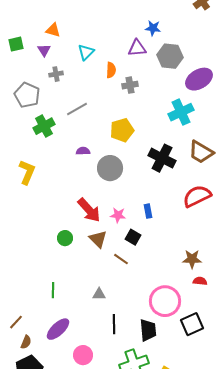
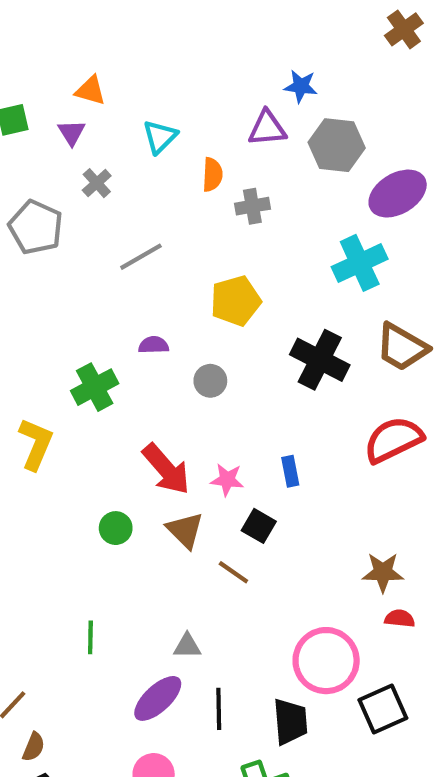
gray cross: (56, 74) -> (97, 183), turned -32
green cross: (44, 126) -> (95, 387), moved
gray circle: (110, 168) -> (210, 381), size x0.6
yellow L-shape: (27, 172) -> (36, 444), moved
purple ellipse: (58, 329) -> (158, 698), moved

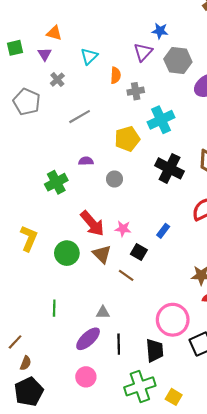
purple triangle: (267, 128) -> (143, 52), turned -42
cyan cross: (360, 263) -> (161, 120), moved
yellow L-shape: (36, 444) -> (29, 238), moved
blue rectangle: (290, 471) -> (163, 231), moved, turned 48
green circle: (116, 528) -> (67, 253), size x1.5

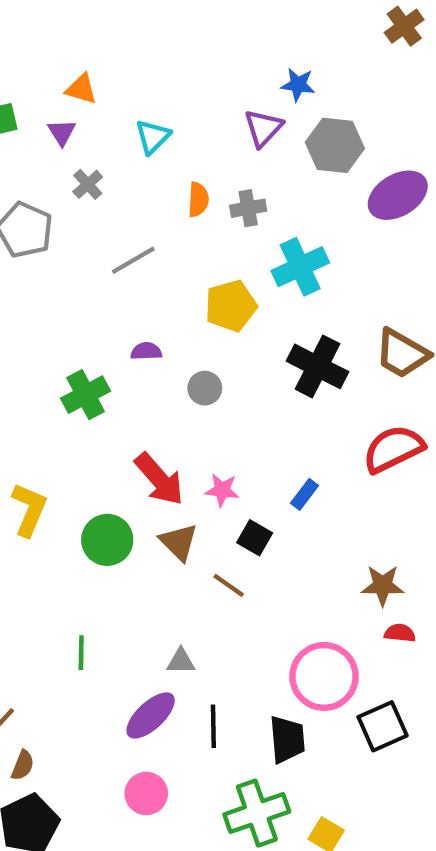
orange semicircle: (116, 75) -> (198, 200), moved

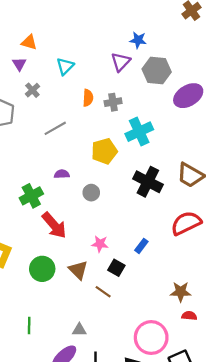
red arrow: (159, 479) -> (54, 225), moved

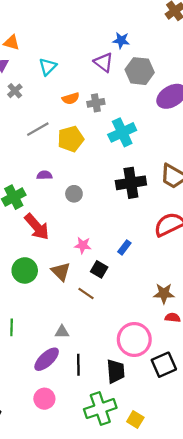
purple triangle: (121, 62) -> (104, 62), turned -36
orange semicircle: (88, 98) -> (71, 98), turned 70
yellow pentagon: (104, 151) -> (71, 139), moved
black cross: (148, 182) -> (131, 183), turned -36

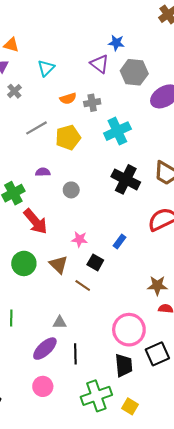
black cross: (131, 183) -> (126, 179), turned 36
black trapezoid: (116, 371) -> (124, 365), moved

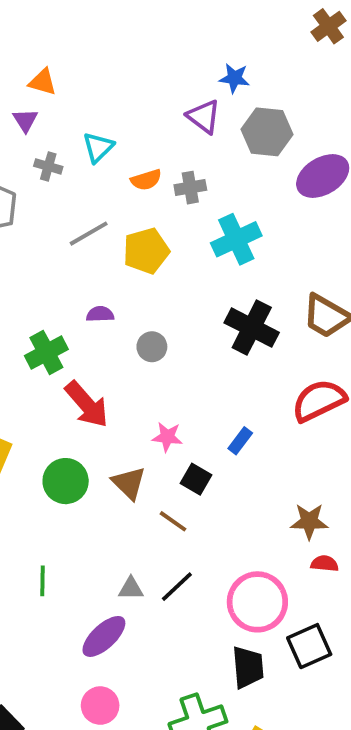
cyan triangle: (46, 68) -> (98, 147), moved
gray cross: (14, 91) -> (48, 166), turned -32
black line: (75, 354) -> (177, 587), moved, turned 48

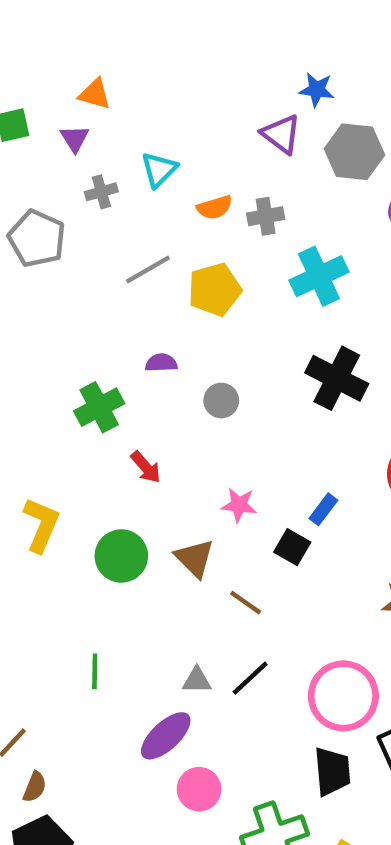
gray cross: (48, 166) -> (101, 192), turned -32
red arrow: (87, 404) -> (146, 467), size x0.6
black square: (196, 479) -> (292, 547), moved
pink circle: (100, 706) -> (199, 789), moved

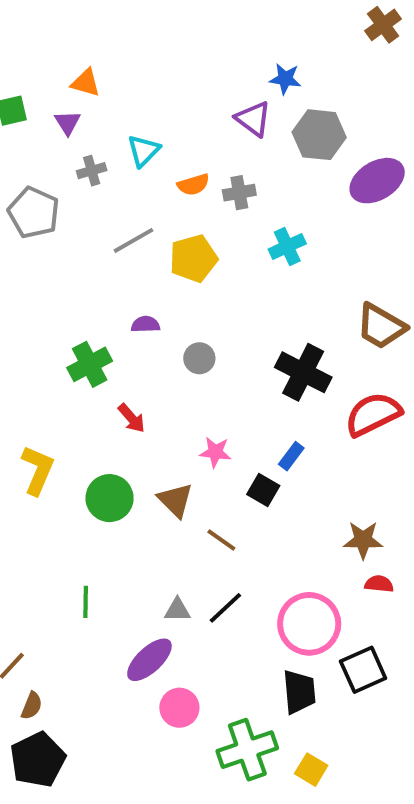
cyan cross: (319, 276) -> (287, 246), size x0.7
black cross: (337, 378) -> (303, 372), moved

